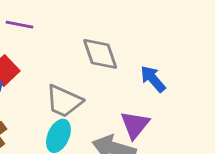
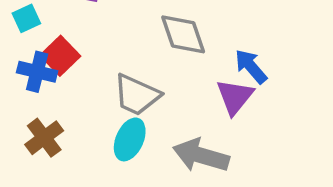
purple triangle: (135, 125) -> (235, 97), moved

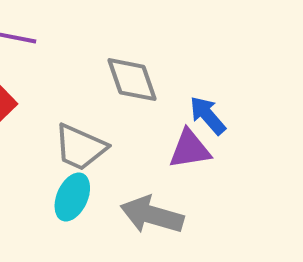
purple triangle: (235, 97) -> (190, 149), turned 42

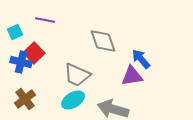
cyan ellipse: (72, 197) -> (73, 100), turned 35

